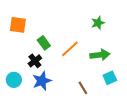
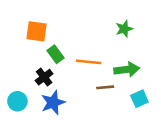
orange square: (18, 25) -> (36, 31), moved
orange line: (70, 49) -> (89, 62), turned 48
brown line: (83, 88) -> (105, 87), moved, turned -64

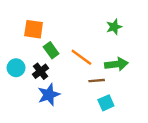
orange line: (89, 62) -> (81, 57), turned 30
cyan square: (139, 99) -> (106, 103), moved
cyan circle: (17, 101) -> (16, 68), moved

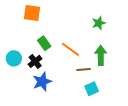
orange square: (34, 29) -> (32, 13), moved
green arrow: (116, 64) -> (101, 55), turned -84

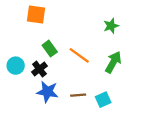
green arrow: (101, 55) -> (113, 62), turned 30
brown line: (84, 70) -> (78, 95), moved
blue star: (42, 82) -> (47, 92), turned 30

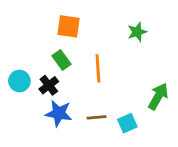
orange square: (36, 14) -> (68, 26), moved
orange line: (79, 55) -> (98, 68), turned 50
green arrow: (113, 62) -> (158, 96), moved

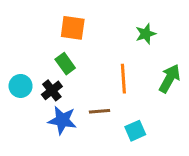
orange line: (98, 68) -> (123, 79), moved
green arrow: (158, 96) -> (170, 79), moved
brown line: (97, 117) -> (100, 111), moved

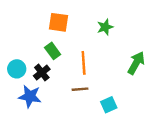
green star: (146, 34) -> (105, 27), moved
orange line: (123, 79) -> (84, 63), moved
blue star: (62, 120) -> (30, 96), moved

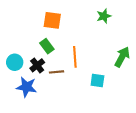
green star: (105, 27) -> (104, 16), moved
brown line: (80, 89) -> (57, 72), moved
cyan square: (109, 105) -> (97, 81), moved, turned 32

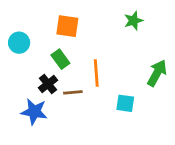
cyan circle: (15, 62) -> (19, 43), moved

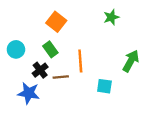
orange square: (67, 26) -> (56, 22), turned 30
cyan circle: (19, 43) -> (16, 49), moved

